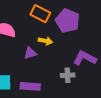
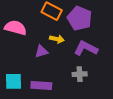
purple L-shape: (85, 58) -> (86, 48), moved

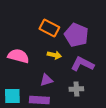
pink semicircle: (16, 28) -> (18, 56), moved
purple triangle: (41, 51) -> (46, 80), moved

